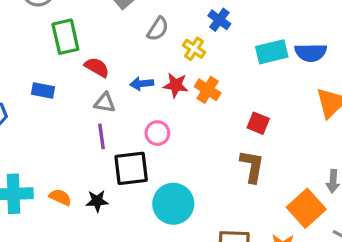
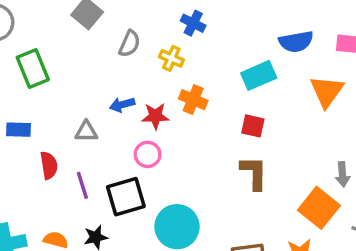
cyan rectangle: (272, 52) -> (259, 75), moved
red semicircle: (97, 67) -> (49, 165), moved, turned 60
red star: (176, 85) -> (155, 116), moved
purple line: (102, 136) -> (82, 185), moved

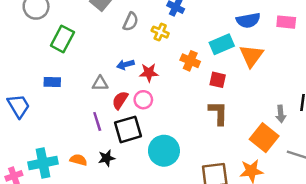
green rectangle: (33, 68) -> (62, 39), turned 50
orange triangle: (327, 91) -> (251, 56), moved
orange cross: (193, 100) -> (190, 61), moved
red semicircle: (49, 165) -> (120, 100), moved, turned -138

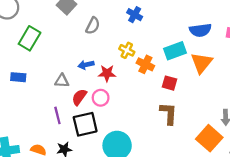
yellow cross: (160, 32) -> (127, 50), moved

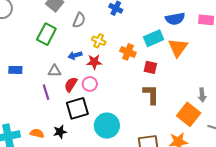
green rectangle: (30, 38) -> (46, 34), moved
yellow cross: (127, 50) -> (99, 41), moved
purple line: (57, 115) -> (46, 92), moved

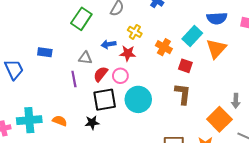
cyan rectangle: (154, 38) -> (192, 36), turned -30
cyan circle: (107, 126) -> (138, 99), moved
black star: (60, 132) -> (92, 123), moved

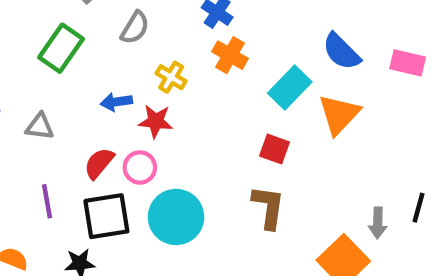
blue semicircle: (217, 18) -> (341, 52), turned 48
orange cross: (164, 47) -> (230, 55), moved
gray triangle: (85, 58) -> (40, 126), moved
purple line: (74, 79) -> (47, 201), moved

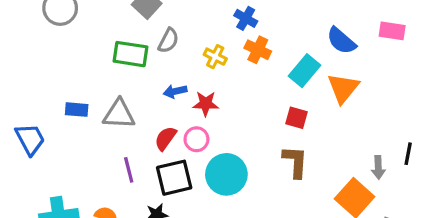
gray semicircle: (135, 28) -> (168, 41), moved
green rectangle: (61, 48) -> (130, 54), turned 68
pink rectangle: (408, 63) -> (392, 31), moved
yellow cross: (171, 77) -> (215, 57), moved
gray triangle: (40, 126) -> (119, 114), size x1.5

